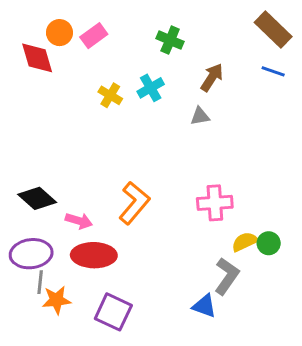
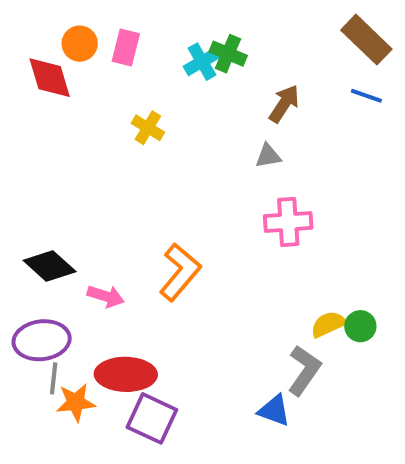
pink rectangle: (94, 36) -> (126, 48), turned -40
cyan cross: (151, 88) -> (202, 62), moved
pink cross: (215, 203) -> (288, 222), moved
red ellipse: (94, 255) -> (126, 374), moved

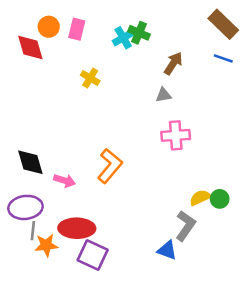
black diamond: (50, 266) -> (30, 162), turned 32

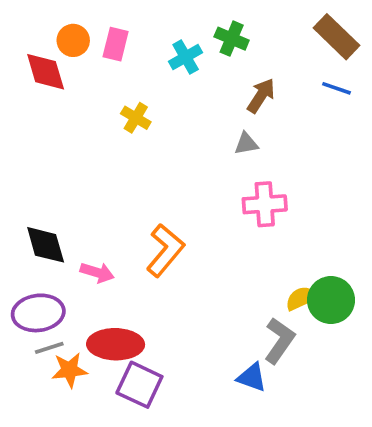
green cross: (139, 33) -> (232, 39), moved
green circle: (220, 199) -> (331, 300), size x1.6
gray line: (33, 231) -> (49, 348), turned 66

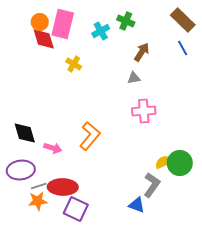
pink rectangle: (116, 44) -> (63, 24), size x1.6
red diamond: (46, 72) -> (44, 39), moved
blue line: (336, 88) -> (183, 48), turned 42
gray line: (49, 348) -> (39, 186), moved

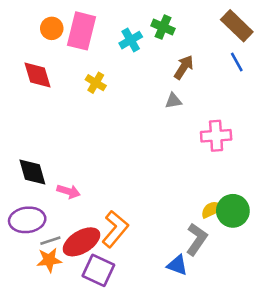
red diamond: (44, 39) -> (38, 75), moved
pink cross: (144, 111) -> (216, 136), moved
orange L-shape: (90, 136) -> (115, 229), moved
red ellipse: (63, 187) -> (81, 242), turned -32

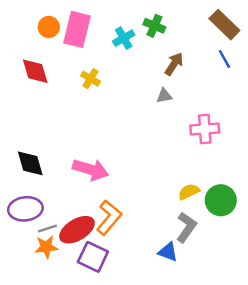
pink arrow: (69, 191) -> (91, 170), moved, size x1.6
yellow semicircle: (212, 210) -> (189, 192), moved

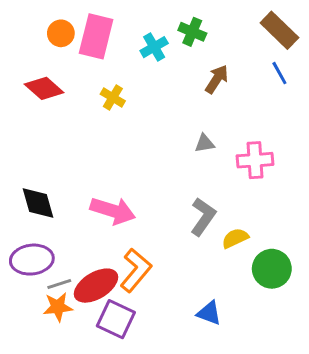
red diamond: (35, 71) -> (44, 88), turned -32
gray triangle: (164, 96) -> (205, 143), moved
green circle: (221, 200) -> (272, 269), moved
gray L-shape: (186, 227) -> (203, 217), moved

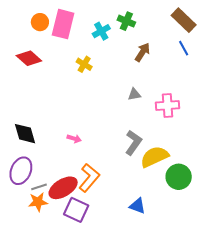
yellow cross: (113, 98) -> (84, 64), moved
pink arrow: (113, 211) -> (74, 139), size x0.5
yellow semicircle: (235, 238) -> (154, 157), size x1.6
purple ellipse: (32, 260) -> (21, 171), turned -60

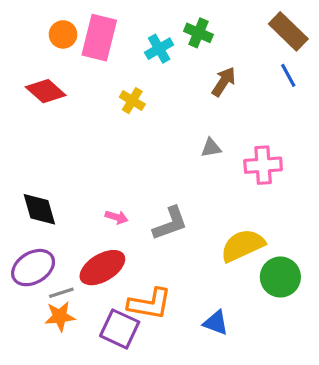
gray L-shape: (133, 143) -> (170, 223), moved, turned 35
purple ellipse: (21, 171) -> (33, 268), turned 36
orange L-shape: (89, 178) -> (150, 304), moved, turned 60
red ellipse: (63, 188) -> (102, 268), moved

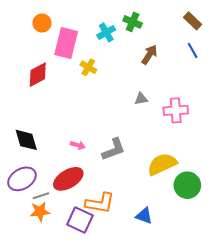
brown rectangle: (288, 31) -> (193, 21), size x0.7
pink rectangle: (99, 38) -> (66, 43), moved
red diamond: (46, 91) -> (38, 75), moved, turned -70

